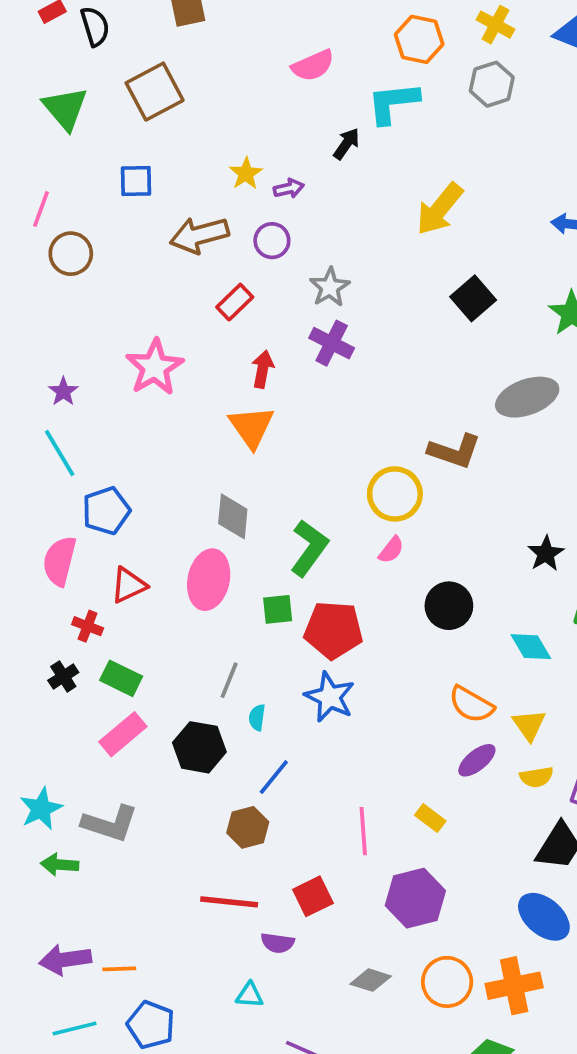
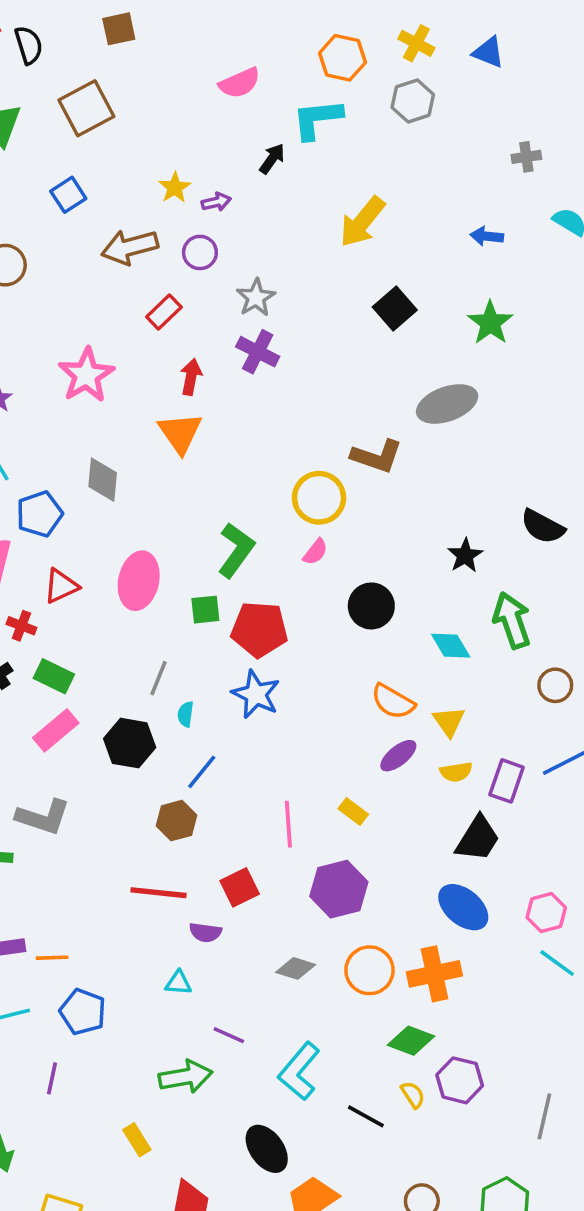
blue square: (136, 181) -> (68, 195), turned -32
gray diamond: (233, 516) -> (103, 480), moved

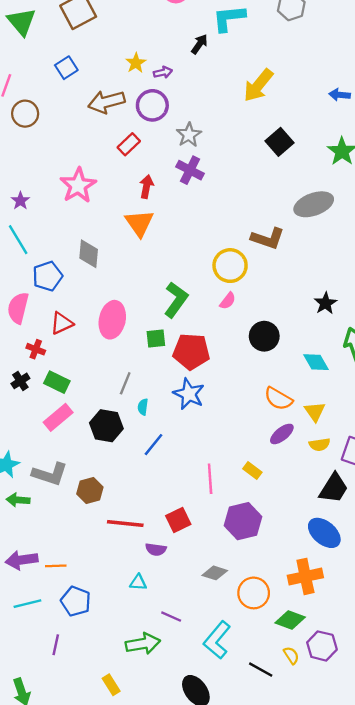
purple circle: (200, 252) -> (152, 105), size x1.4
brown hexagon: (177, 821) -> (90, 491), moved
orange circle: (369, 970) -> (254, 593), moved

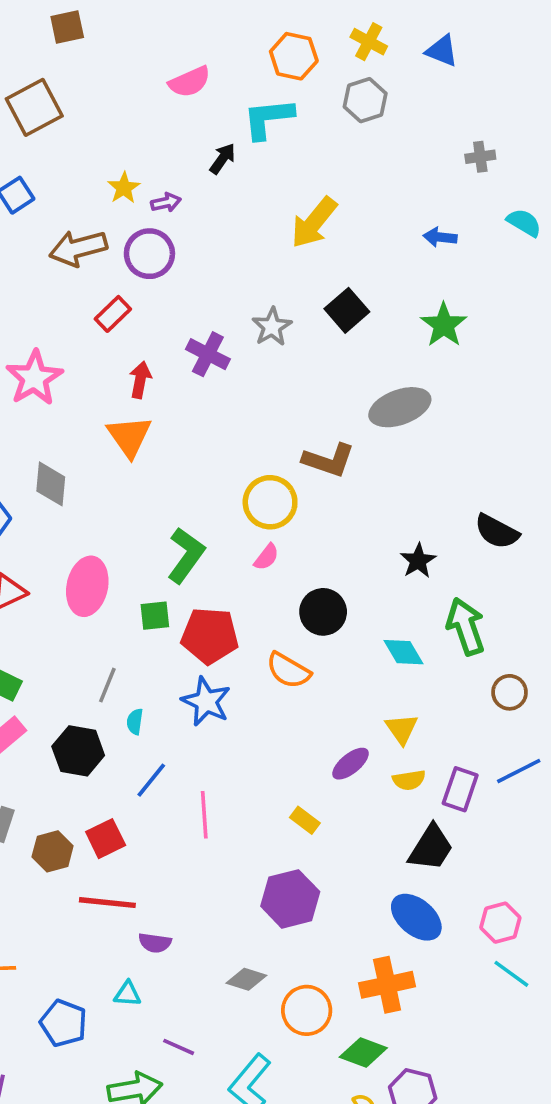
gray star: (189, 135) -> (272, 327), moved
orange semicircle: (278, 399) -> (288, 670), moved
pink line: (210, 479) -> (204, 815), moved
red square: (178, 520) -> (106, 839), moved
blue pentagon: (76, 601) -> (64, 1023), moved

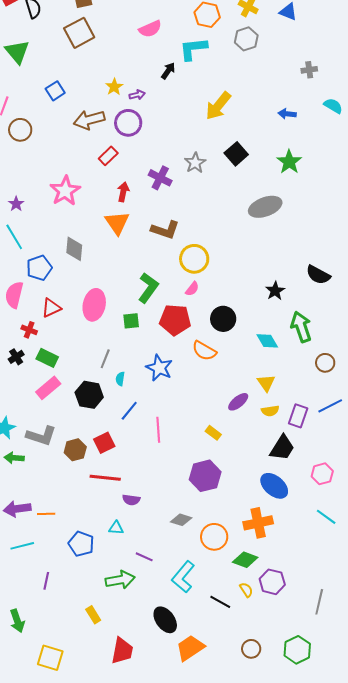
brown square: (34, 107) -> (79, 33), moved
brown L-shape: (329, 460) -> (165, 230), moved
red pentagon: (210, 636) -> (175, 320), moved
pink hexagon: (500, 923) -> (322, 474), moved

